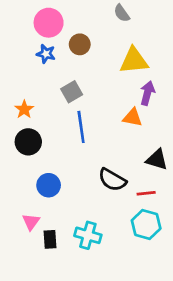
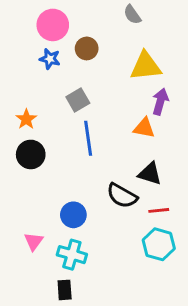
black triangle: (157, 159) -> (150, 174), moved
blue circle: (49, 185) -> (73, 215), moved
cyan cross: (88, 235) -> (72, 255), moved
black rectangle: (50, 239) -> (65, 290), moved

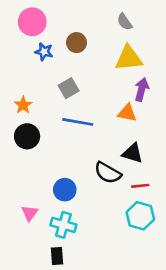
gray semicircle: (132, 15) -> (125, 22), moved
pink circle: (53, 25) -> (32, 22), moved
blue line: (88, 138) -> (78, 122), turned -72

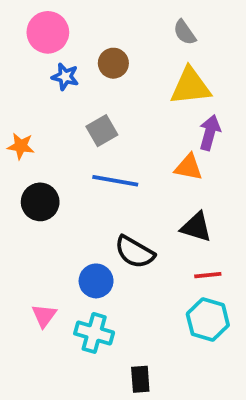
orange star: (23, 105) -> (21, 146), moved, turned -30
black semicircle: (108, 173) -> (135, 252), moved
black rectangle: (57, 256) -> (140, 379), moved

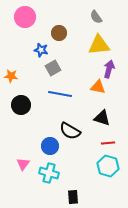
blue star: (65, 77) -> (41, 50), moved

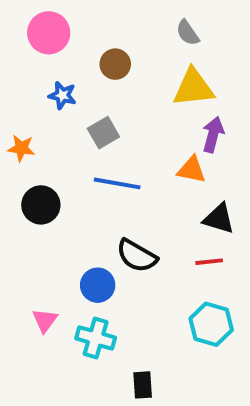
blue star: (41, 50) -> (62, 95), moved
black triangle: (102, 118) -> (219, 219), moved
red line: (108, 143) -> (209, 262), moved

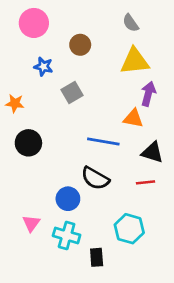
blue line: (117, 183) -> (103, 142), moved
cyan hexagon: (211, 324) -> (129, 229), moved
black rectangle: (143, 385) -> (97, 257), moved

